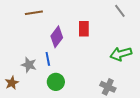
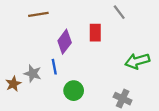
gray line: (120, 11) -> (119, 12), moved
green circle: (56, 82) -> (74, 91), moved
brown star: (12, 83) -> (13, 84), moved

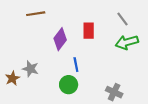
gray line: (119, 12) -> (123, 19), moved
green arrow: (137, 61) -> (127, 42), moved
blue line: (54, 67) -> (76, 65), moved

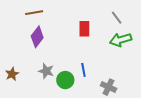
purple diamond: (60, 39) -> (37, 37), moved
blue line: (76, 65) -> (83, 70), moved
gray star: (30, 69) -> (46, 71), moved

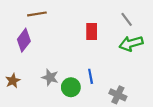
purple diamond: (37, 37) -> (24, 40), moved

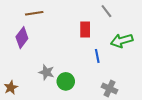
gray line: (127, 19) -> (106, 11), moved
blue line: (91, 76) -> (97, 56), moved
brown star: (13, 81) -> (11, 87), moved

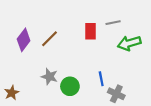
gray line: (106, 11) -> (113, 23), moved, turned -64
brown line: (34, 13) -> (49, 39), moved, turned -36
blue line: (97, 56) -> (101, 79), moved

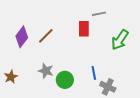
gray line: (113, 23) -> (99, 14), moved
green arrow: (129, 43) -> (120, 40), turned -40
brown star: (12, 93) -> (11, 77), moved

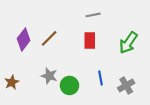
gray line: (99, 14) -> (93, 15), moved
red rectangle: (84, 29) -> (90, 41), moved
gray cross: (108, 87) -> (126, 85), moved, turned 35

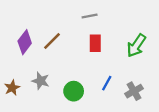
gray line: (93, 15) -> (90, 16), moved
gray star: (49, 76) -> (41, 81), moved
blue line: (100, 78) -> (107, 83), turned 40

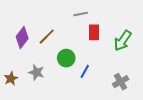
red rectangle: (95, 43) -> (94, 32), moved
blue line: (107, 83) -> (85, 71), moved
green circle: (74, 91) -> (66, 58), moved

